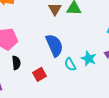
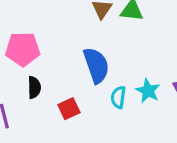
cyan semicircle: (70, 64) -> (118, 97), turned 32

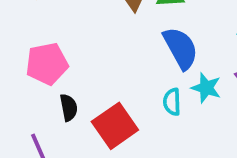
blue semicircle: (96, 65) -> (181, 48), moved
red square: (69, 109) -> (115, 126), size x1.6

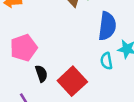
blue semicircle: (181, 48) -> (107, 26), turned 44

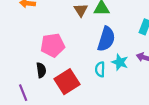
pink pentagon: (24, 48) -> (53, 45), moved

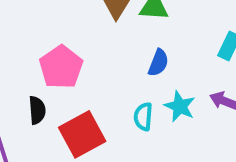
blue semicircle: (106, 39) -> (158, 63), size x0.6
pink pentagon: (53, 45) -> (61, 67), turned -30

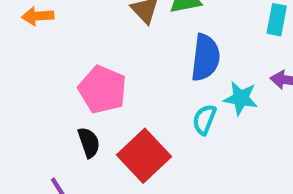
blue semicircle: (158, 63) -> (205, 58), size x1.5
cyan semicircle: (143, 117) -> (204, 120), turned 32

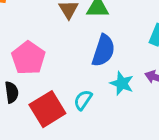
cyan semicircle: (204, 120) -> (83, 100), moved

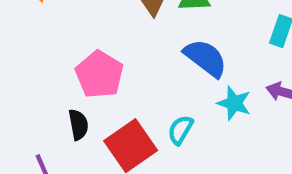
blue semicircle: (103, 51) -> (205, 58), turned -68

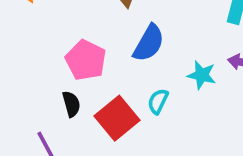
blue semicircle: (205, 58) -> (149, 43), moved, turned 87

